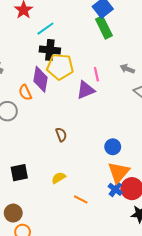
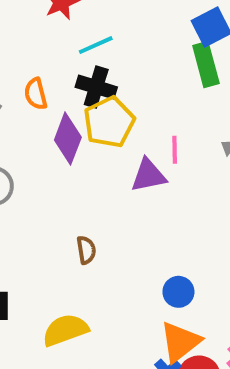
yellow pentagon: (60, 67) -> (109, 122), turned 30
orange semicircle: (25, 92) -> (36, 94), moved
yellow semicircle: (59, 178) -> (65, 330), size x1.6

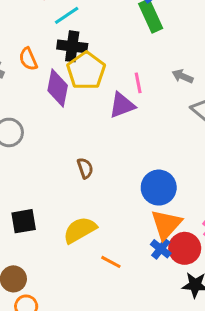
blue circle: (178, 292) -> (159, 188), size x1.5

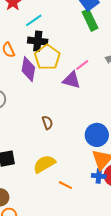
pink line: (138, 83) -> (82, 65), turned 64
purple triangle: (122, 105) -> (72, 80), turned 36
blue cross: (161, 249) -> (99, 176), turned -32

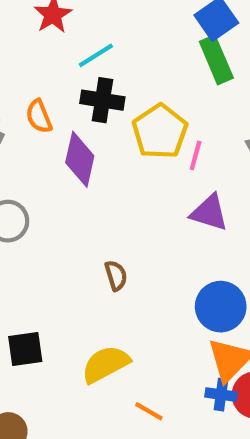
yellow pentagon: (47, 57) -> (160, 132), moved
pink line: (82, 65) -> (196, 155), turned -40
purple triangle: (72, 80) -> (209, 213), moved

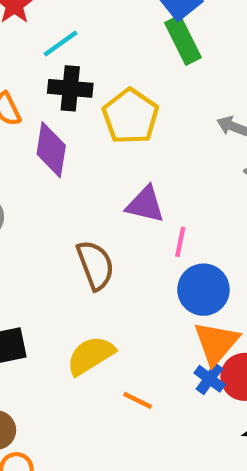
pink line: (196, 155) -> (180, 242), moved
purple triangle: (209, 213) -> (145, 204), moved
brown semicircle: (116, 276) -> (95, 265), size x1.6
blue cross: (221, 395) -> (210, 379), turned 32

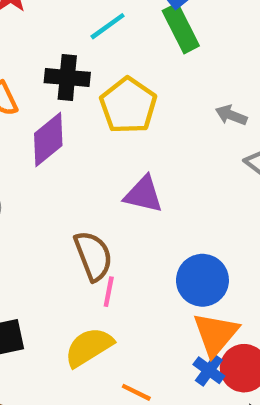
cyan line: (61, 43) -> (108, 26), moved
purple diamond: (51, 150) -> (48, 140), turned 42
pink line: (180, 242) -> (109, 292), moved

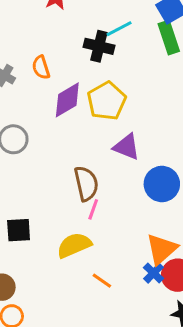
black cross: (67, 77) -> (99, 46), moved
yellow pentagon: (128, 106) -> (107, 101), moved
blue circle: (202, 280) -> (162, 184), moved

